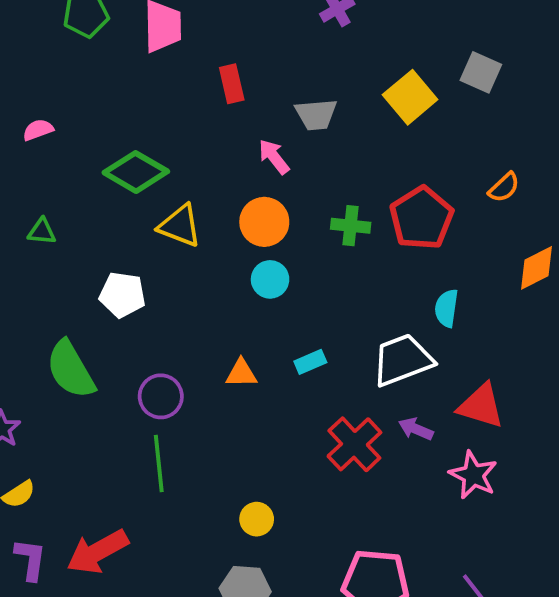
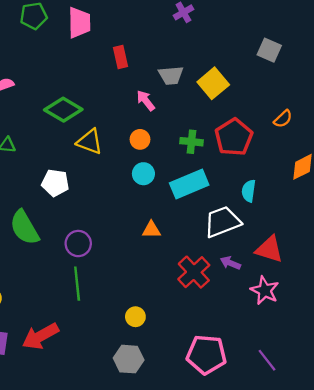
yellow square: (410, 97) -> (213, 83), moved
orange circle: (264, 222) -> (140, 139), size x0.7
cyan rectangle: (310, 362) -> (189, 184), moved, size x2.0
orange triangle: (241, 373) -> (151, 230), moved

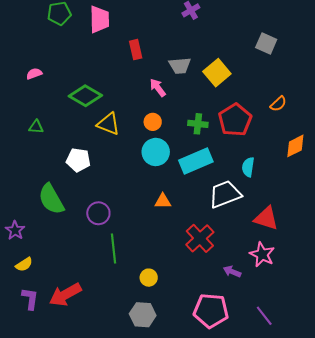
cyan circle: (143, 174) -> (156, 152), size x1.4
purple arrow: (230, 263) -> (232, 272), moved
green line: (77, 284) -> (114, 248), moved

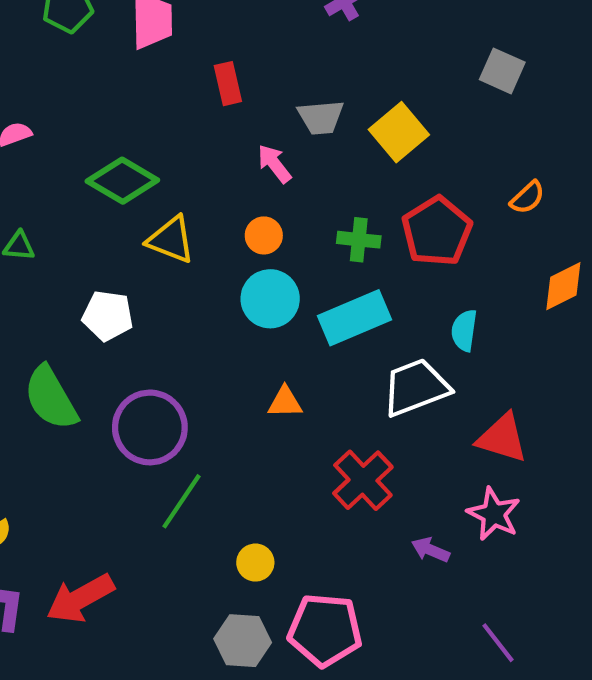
purple circle: (98, 213) -> (150, 427), size x1.5
green line: (114, 248) -> (181, 501), turned 40
pink pentagon: (211, 311) -> (325, 630), moved

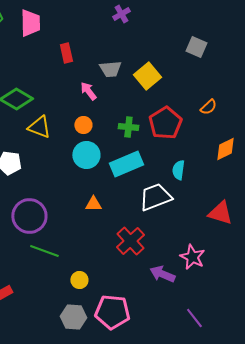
red triangle: (502, 438) -> (220, 213), moved
green line: (181, 501) -> (44, 251), turned 76
purple arrow: (430, 550) -> (162, 274), size x1.4

